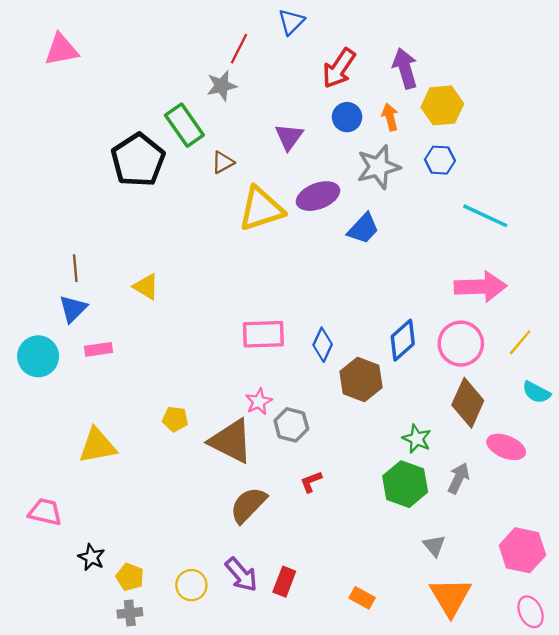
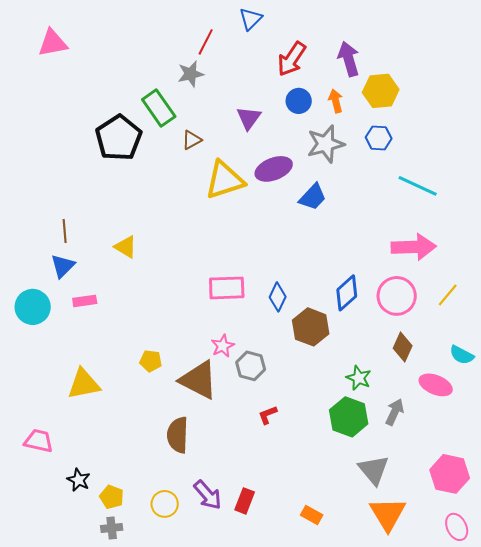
cyan semicircle: (536, 392) -> (462, 355), moved
brown diamond: (468, 403) -> (403, 347), size x0.7
brown semicircle: (248, 505) -> (178, 435), moved, turned -42
gray triangle: (434, 546) -> (374, 470), size x1.6

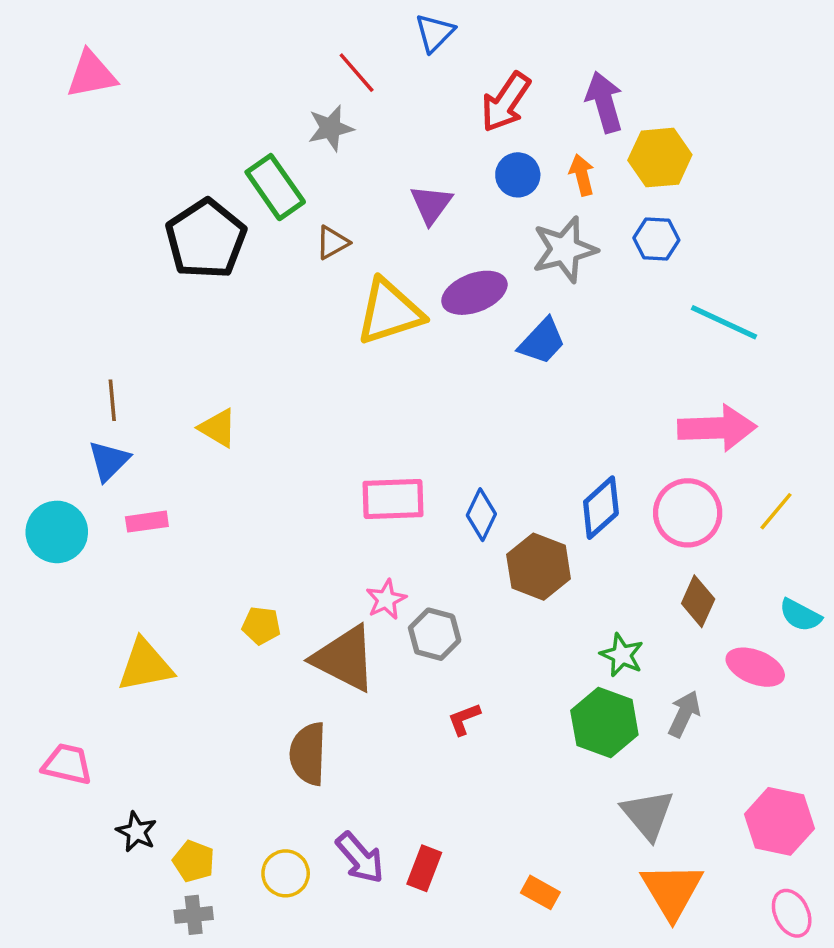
red line: (206, 42) -> (357, 73), turned -68

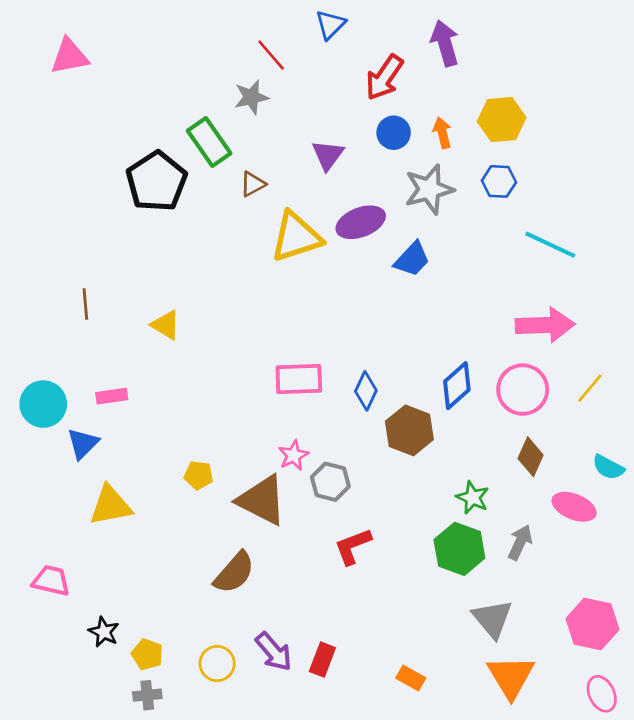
purple arrow: (604, 102) -> (445, 43), moved
blue triangle: (109, 461) -> (83, 444), moved
red L-shape: (464, 719) -> (353, 546), size x1.5
brown semicircle: (308, 754) -> (234, 573), turned -141

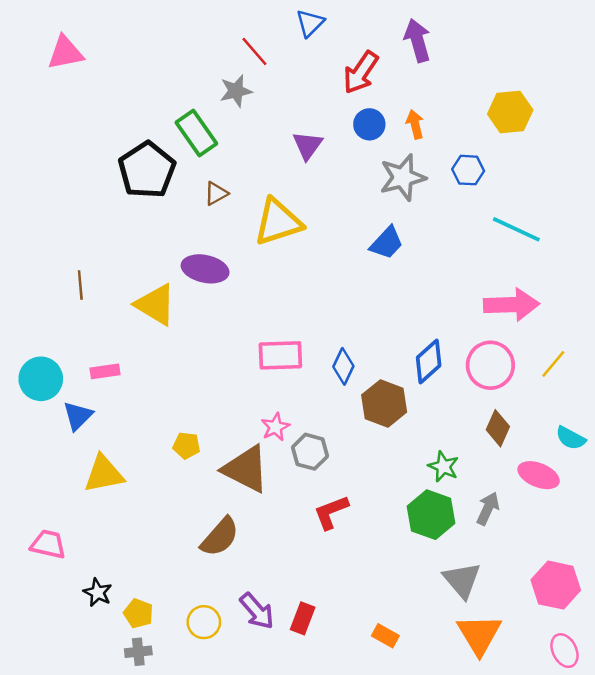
yellow hexagon: (502, 120) -> (510, 112), moved
brown triangle: (253, 184) -> (216, 194), moved
purple ellipse: (361, 222) -> (205, 269), moved, turned 33
yellow triangle: (166, 325) -> (156, 305), size x1.5

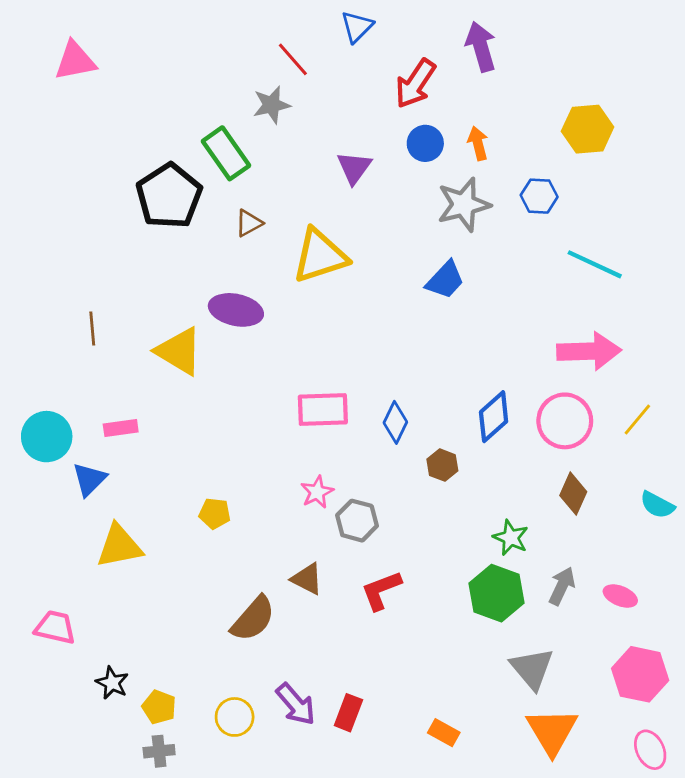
brown hexagon: (384, 403) -> (442, 465), size x0.6
brown triangle: (246, 469) -> (307, 579), moved, size x0.6
pink ellipse: (539, 475) -> (620, 596), moved, size x0.7

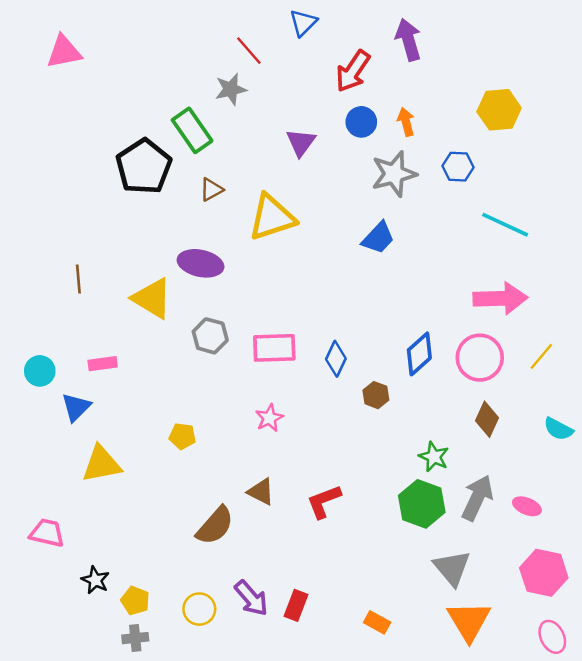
cyan circle: (47, 437) -> (40, 371), size x0.7
gray hexagon: (357, 521) -> (210, 336), moved
gray arrow: (562, 586) -> (477, 498), size x1.4

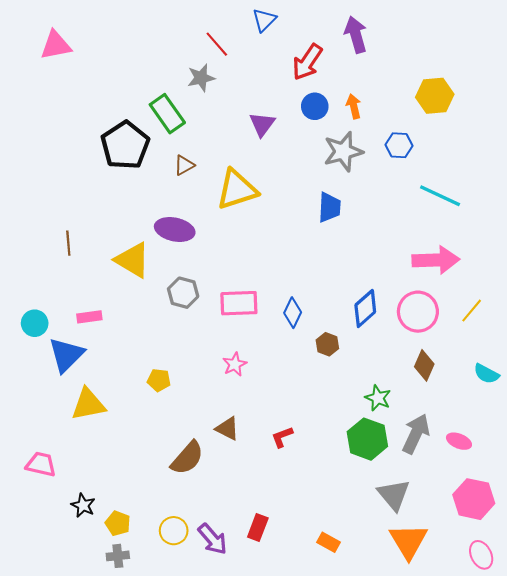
blue trapezoid: (378, 238) -> (329, 207), turned -40
blue triangle: (76, 407) -> (66, 355), size x1.4
red L-shape: (324, 501) -> (282, 437), size x0.7
purple arrow: (251, 598) -> (213, 539), moved

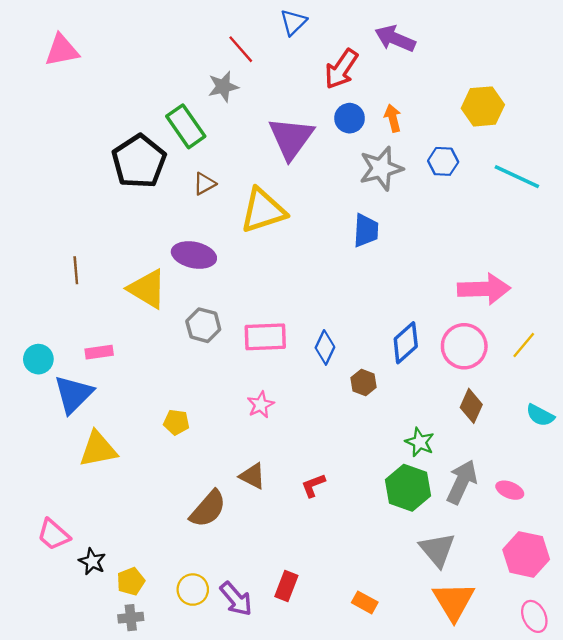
purple arrow: (356, 35) -> (395, 39), turned -51
purple triangle: (262, 124) -> (291, 138), size x1.6
cyan line: (440, 196) -> (517, 177), moved
pink trapezoid: (41, 464) -> (54, 535), moved, turned -152
yellow pentagon: (118, 523) -> (131, 581), turned 30

